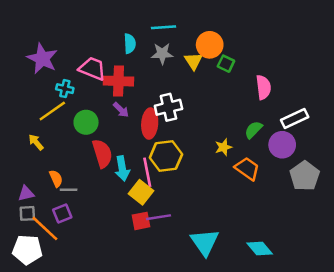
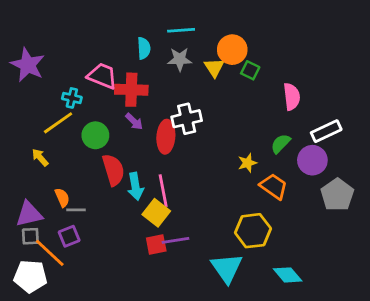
purple star: (42, 59) -> (28, 65), moved
yellow hexagon: (166, 156) -> (253, 231), moved
purple triangle: (26, 193) -> (29, 214), size x1.5

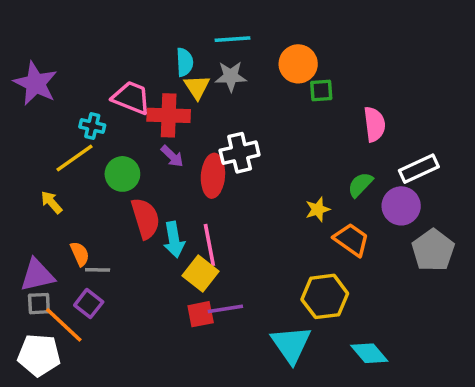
yellow triangle: (214, 68) -> (197, 87), moved
green square: (250, 70) -> (321, 91), turned -30
purple square: (69, 236) -> (89, 304), turned -30

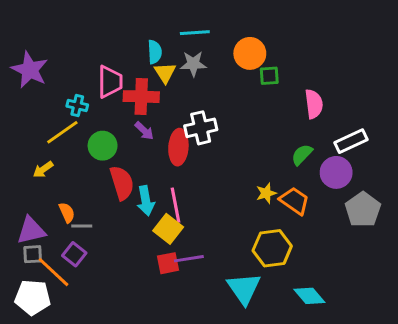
pink trapezoid: (131, 98) -> (110, 82), turned 68
yellow arrow: (51, 202) -> (43, 169), turned -84
yellow star: (318, 209) -> (266, 193), moved

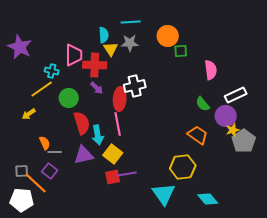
green semicircle: (302, 155) -> (203, 104), turned -84
yellow star: (266, 193) -> (233, 130), moved
pink line: (175, 205) -> (118, 124), moved
purple triangle: (31, 230) -> (84, 155), moved

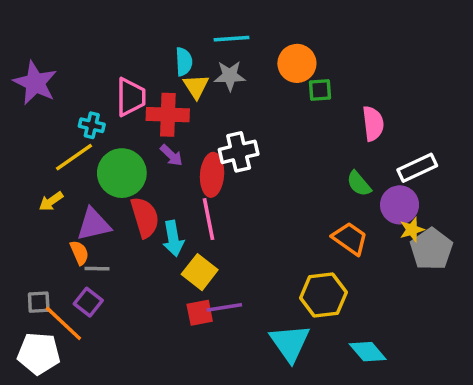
green circle: (69, 98) -> (122, 173), size x1.4
purple triangle: (84, 155) -> (94, 224), moved

